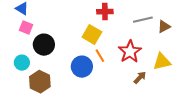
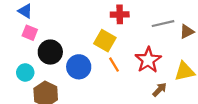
blue circle: (82, 67) -> (79, 67), moved

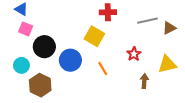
red star: (148, 60) -> (134, 54), size x0.6
orange line: (114, 65) -> (103, 69), moved
brown arrow: (160, 90) -> (144, 81), turned -40

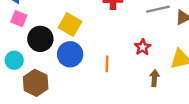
yellow square: (94, 36) -> (70, 25), moved
orange line: (103, 69) -> (107, 64), turned 32

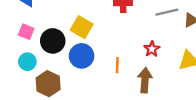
pink square: (19, 19) -> (26, 32), moved
brown arrow: (154, 78) -> (145, 80), moved, size x1.5

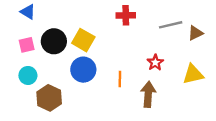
pink square: (26, 32) -> (27, 45), turned -35
black circle: (53, 41) -> (54, 41), moved

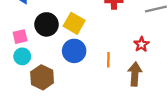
pink square: (27, 45) -> (20, 37), moved

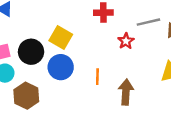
black circle: (47, 24) -> (31, 52), moved
red star: (141, 44) -> (126, 41), moved

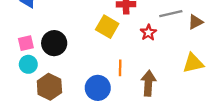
yellow square: (61, 37) -> (107, 27), moved
blue circle: (61, 67) -> (98, 88), moved

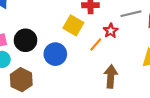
orange line: (120, 68) -> (96, 45), moved, turned 40
blue circle: (98, 88) -> (55, 54), moved

